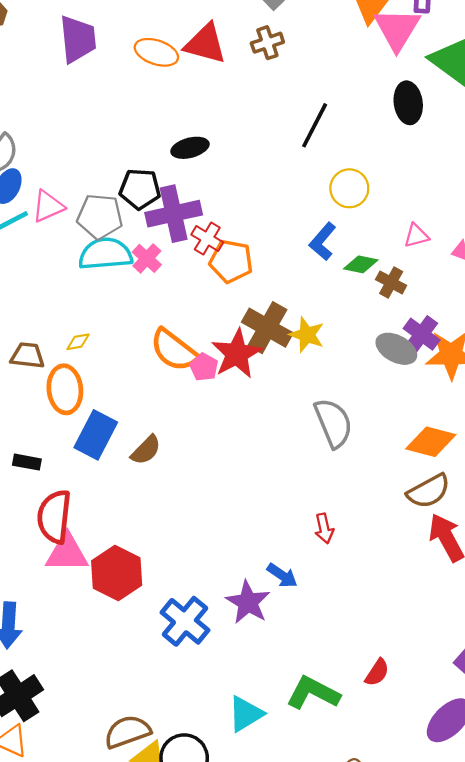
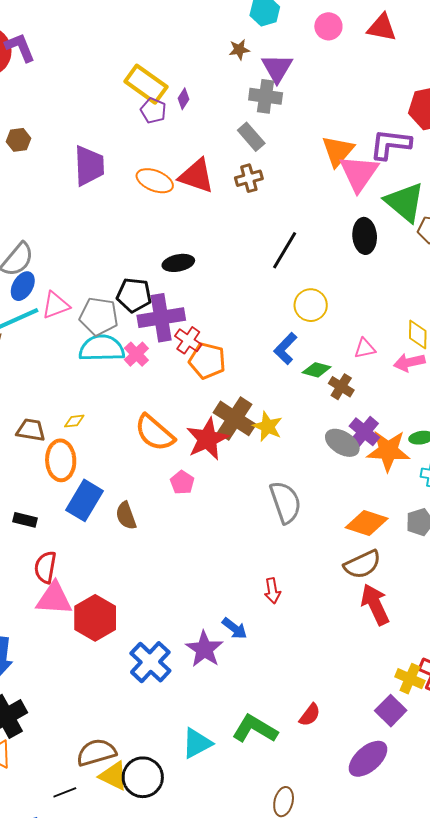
pink pentagon: (204, 367) -> (182, 482), moved
brown semicircle: (146, 450) -> (126, 516), turned 112
red semicircle: (54, 517) -> (45, 567), size x0.7

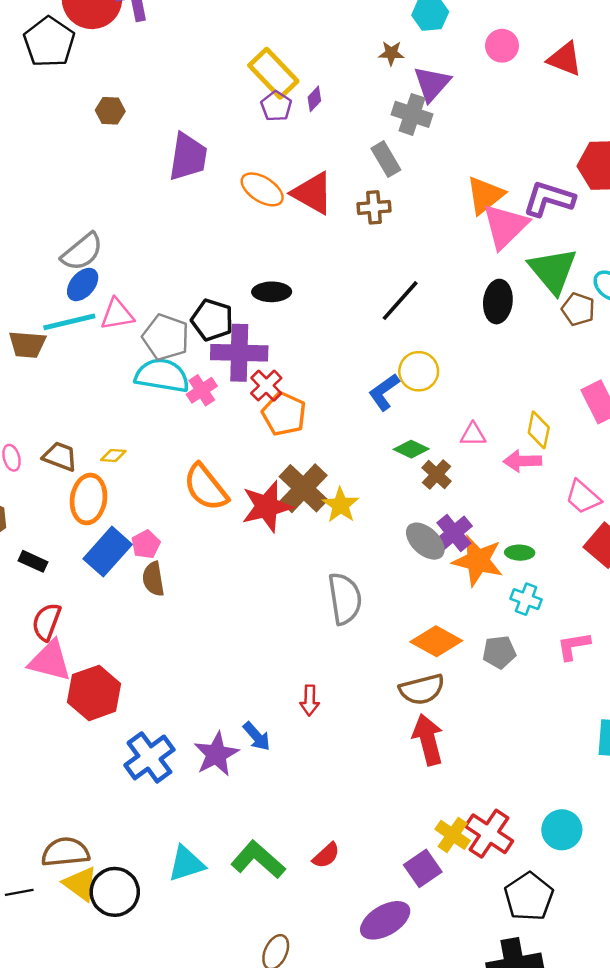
blue L-shape: (285, 349) -> (384, 392), moved
pink pentagon: (182, 482) -> (146, 544), moved

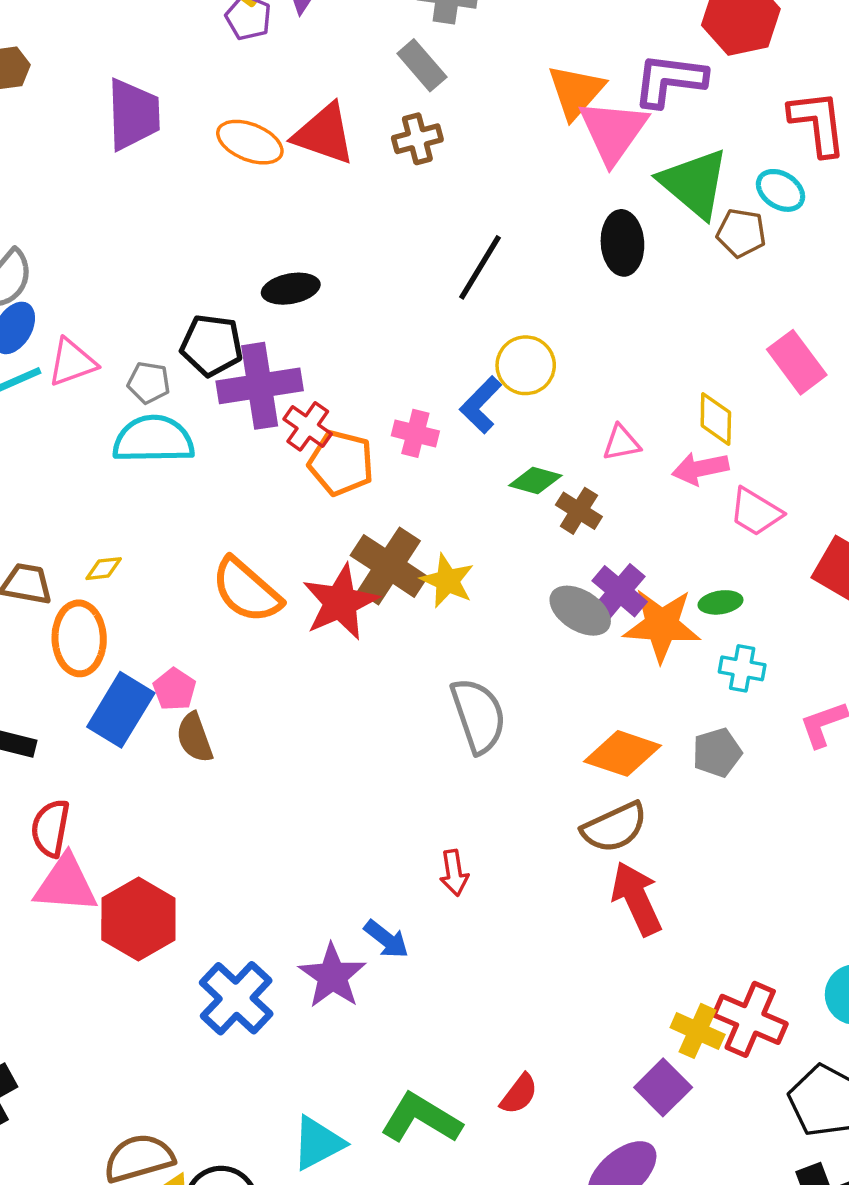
gray pentagon: (166, 337) -> (149, 383), size x0.6
pink cross: (202, 390) -> (415, 433), moved, turned -32
pink trapezoid: (583, 497) -> (756, 512), moved

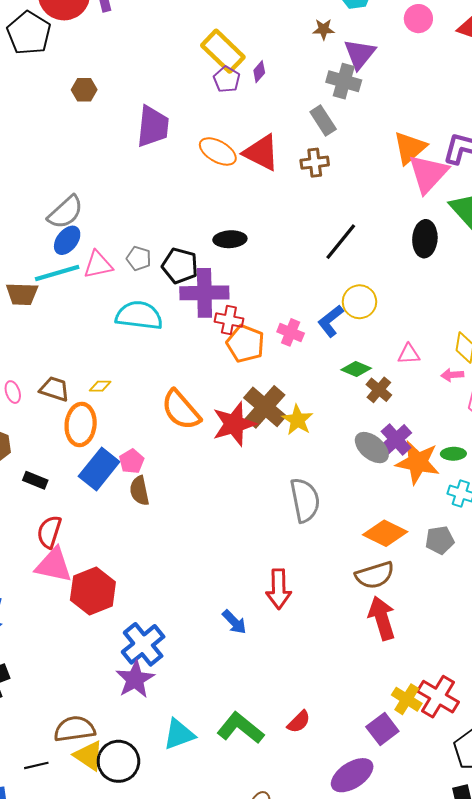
gray pentagon: (149, 383) -> (139, 258), moved
red cross: (308, 426) -> (229, 320), turned -32
pink arrow: (700, 468) -> (452, 375), size x0.7
red arrow: (454, 873) -> (279, 589), size x1.5
purple star: (332, 976) -> (135, 679), moved

